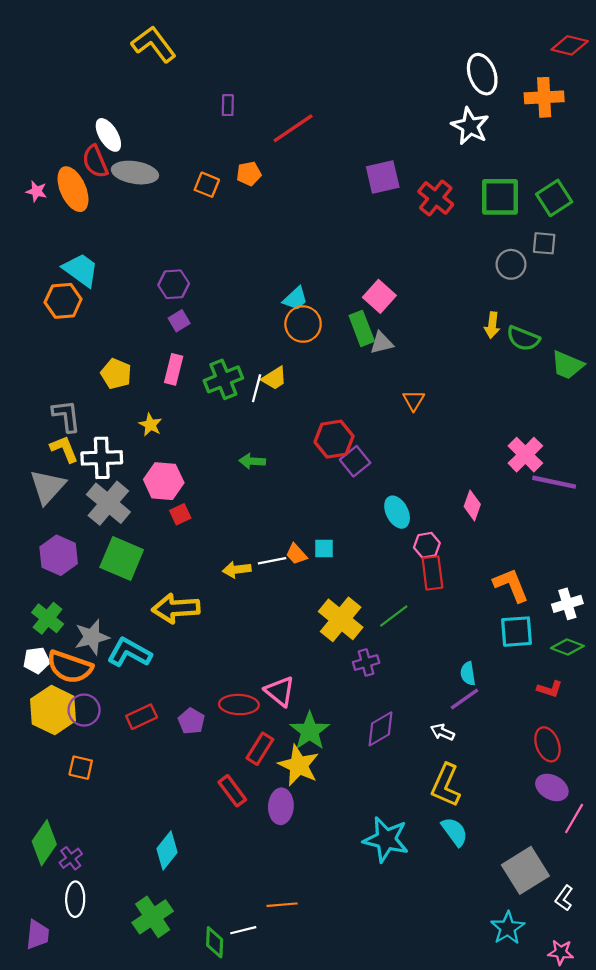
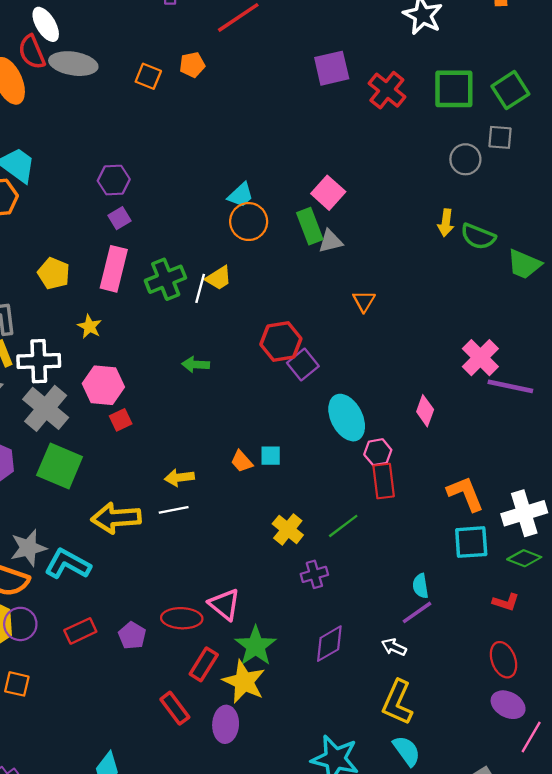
pink rectangle: (174, 369) -> (114, 269), size x1.4
cyan ellipse: (397, 512) -> (347, 418), size x1.4
white line: (272, 561) -> (174, 510), moved
white cross: (567, 604) -> (524, 513), size x1.4
yellow cross: (341, 619) -> (288, 529), size x0.7

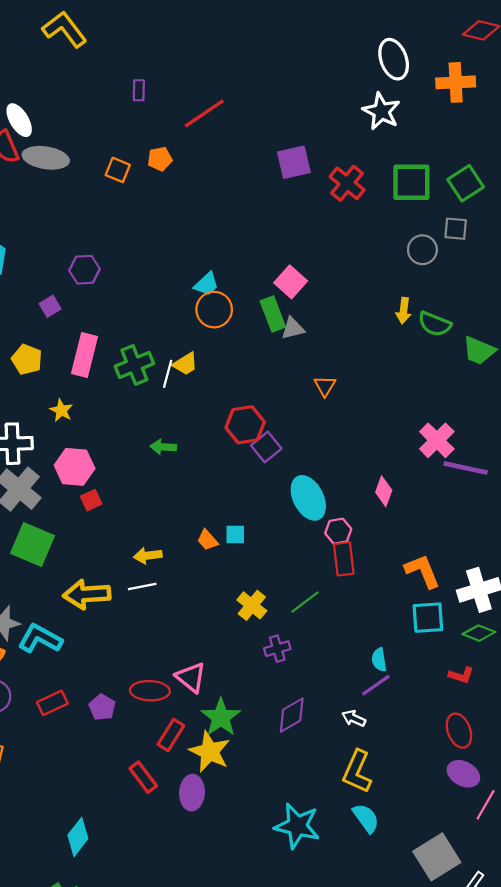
purple square: (119, 218) -> (50, 306), moved

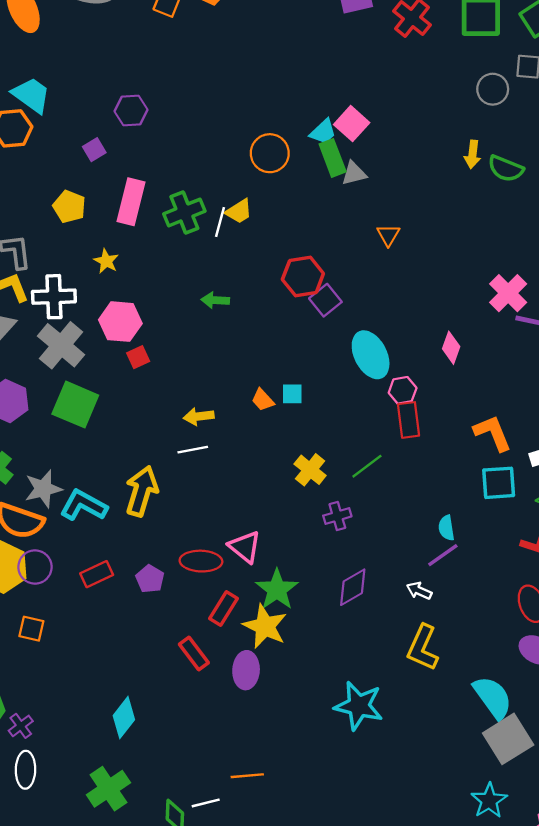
cyan trapezoid: (206, 284) -> (323, 132), moved
yellow arrow: (87, 594) -> (142, 491), moved, turned 111
cyan semicircle: (366, 818) -> (493, 697), moved, size x1.4

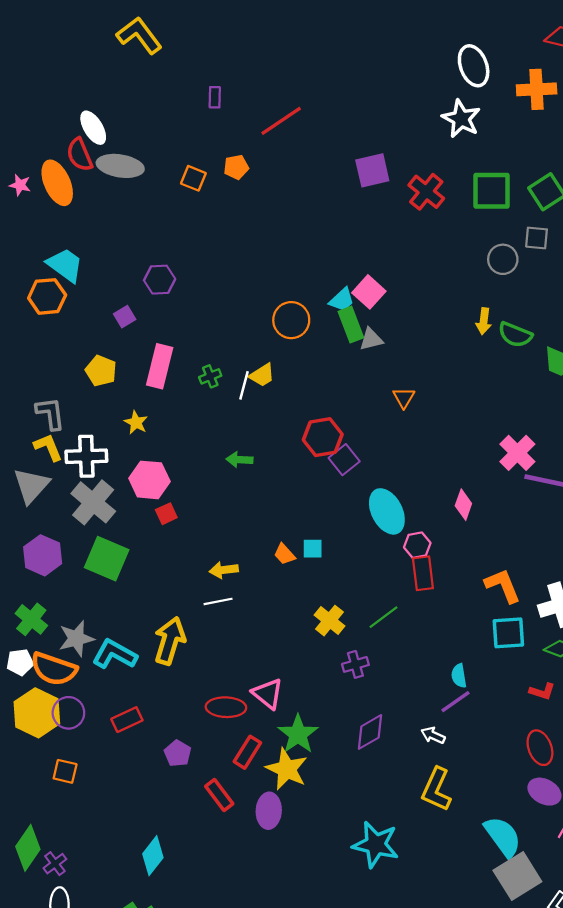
green cross: (184, 212) -> (210, 376), size x0.6
purple pentagon: (150, 579) -> (178, 753), moved

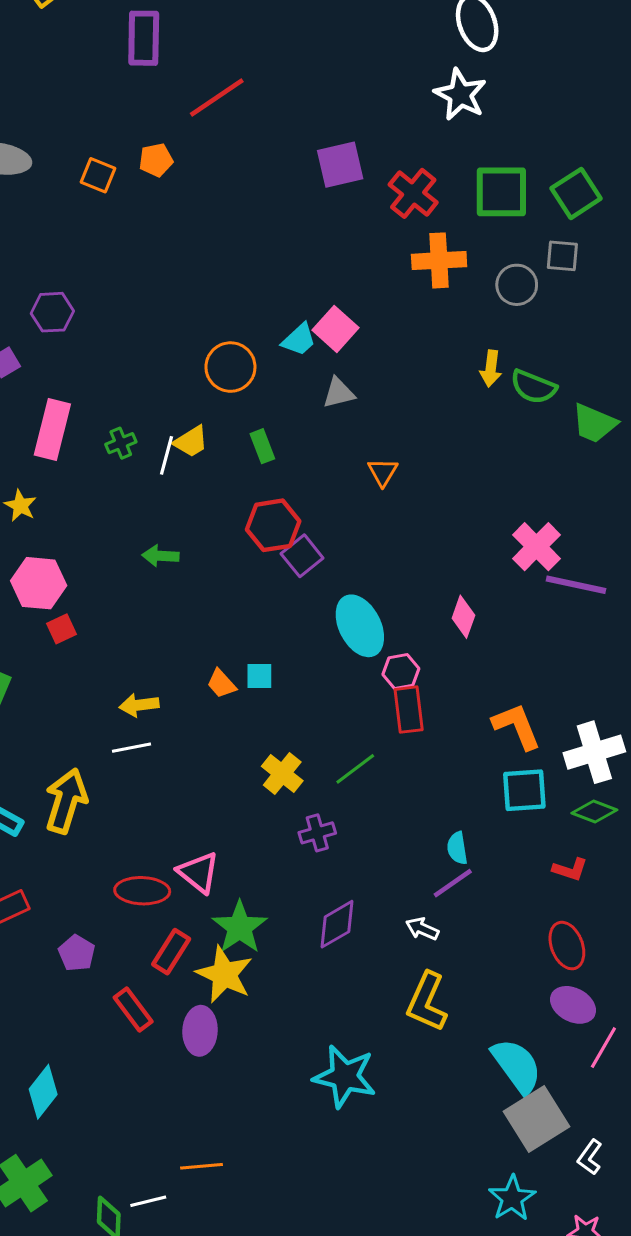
orange cross: (537, 89) -> (439, 260), moved
purple rectangle: (215, 97) -> (144, 38), moved, size x1.8
green rectangle: (351, 325) -> (262, 446), moved, size x0.7

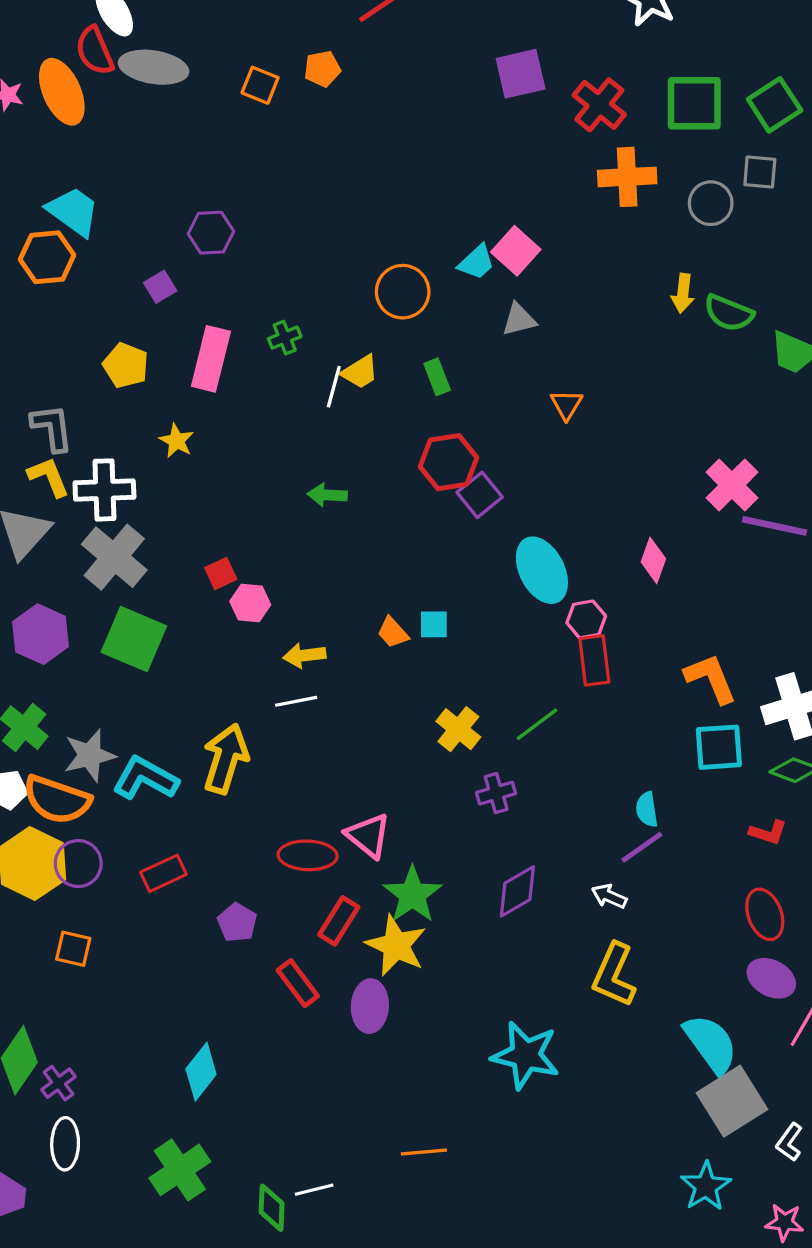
green cross: (121, 443) -> (285, 338), moved
pink hexagon: (39, 583) -> (250, 603), moved, size x0.7
orange line: (202, 1166) -> (424, 1152), moved

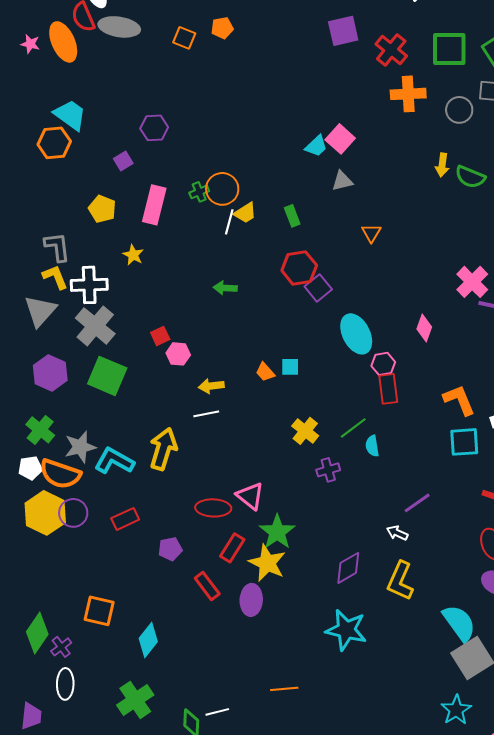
orange circle: (403, 292) -> (222, 189), moved
cyan semicircle: (647, 809) -> (372, 446), moved
purple diamond: (517, 891) -> (348, 568), moved
purple pentagon: (237, 923) -> (170, 549), turned 30
orange square: (73, 949) -> (99, 611), moved, size x1.4

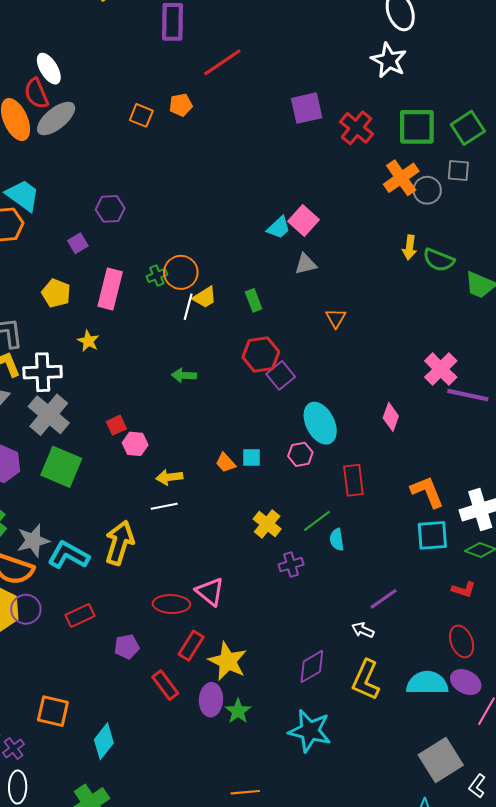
gray ellipse: (119, 27) -> (56, 118), moved, turned -48
orange cross: (408, 94) -> (401, 178), moved, turned -32
pink hexagon: (383, 364) -> (300, 454), moved
green star: (277, 532) -> (238, 711), moved, size x0.7
cyan semicircle: (459, 623) -> (427, 683), moved, turned -54

